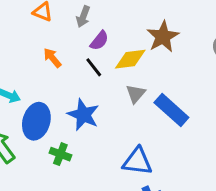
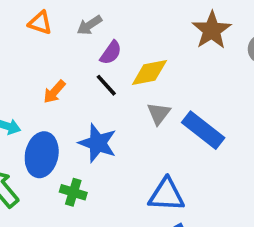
gray arrow: (83, 17) -> (89, 25), turned 40
brown star: (163, 37) -> (212, 30), moved
orange arrow: (52, 58) -> (54, 92), moved, turned -95

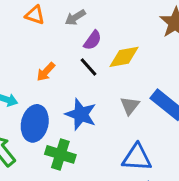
gray triangle: (159, 114) -> (130, 106), moved
green cross: (73, 192) -> (60, 154), size x1.4

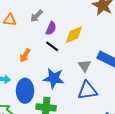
blue triangle: (137, 157) -> (87, 91), moved

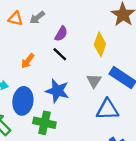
gray arrow: (36, 16) -> (37, 18), moved
yellow diamond: (74, 35) -> (100, 44), moved, turned -55
blue triangle: (87, 91) -> (107, 110), moved

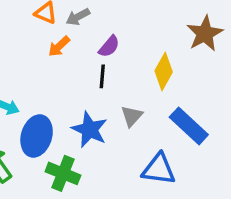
black line: (60, 54) -> (102, 76), turned 42
orange arrow: (28, 61) -> (59, 46), moved
gray triangle: (94, 81) -> (132, 116), moved

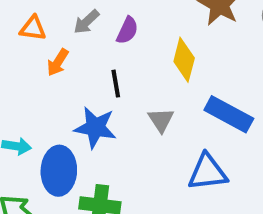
gray arrow: (78, 17) -> (86, 22), moved
purple semicircle: (109, 46) -> (127, 30), moved
blue star: (90, 130) -> (95, 127), moved

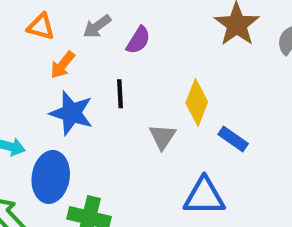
yellow diamond: (184, 60) -> (197, 102), moved
blue rectangle: (229, 114) -> (233, 139), size x0.6
blue star: (95, 127) -> (71, 113), moved

